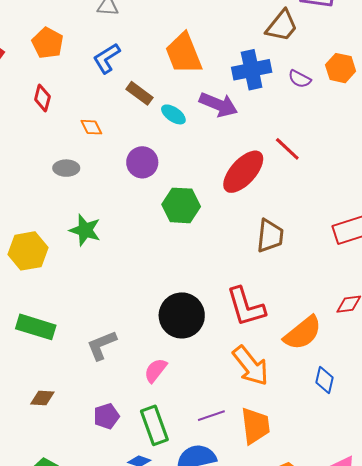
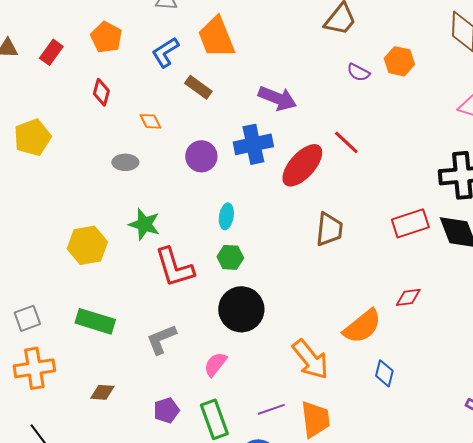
orange trapezoid: (184, 53) -> (216, 37), moved
blue cross: (252, 70) -> (253, 144), moved
cyan ellipse: (173, 114) -> (226, 216), moved, turned 65
green hexagon: (181, 205) -> (230, 257), moved, size x0.7
red L-shape: (246, 307) -> (174, 267), moved

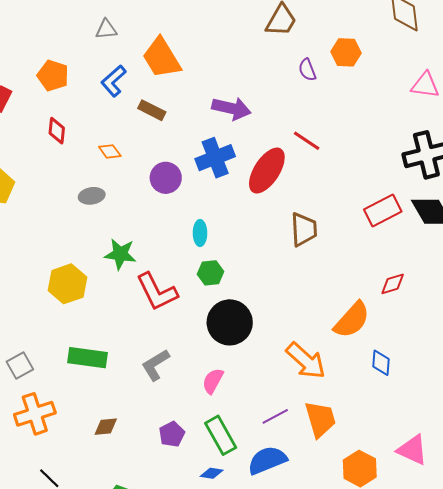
purple semicircle: (358, 72) -> (307, 70), turned 50

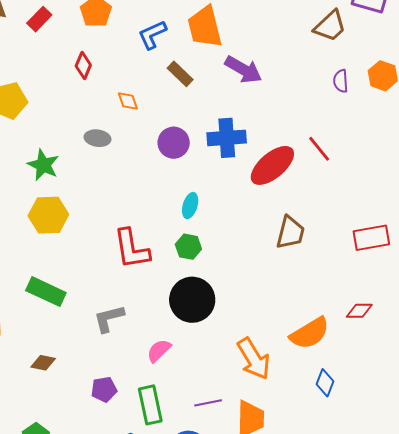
purple arrow: (231, 108) -> (243, 70), moved
green star: (120, 254) -> (43, 165), moved

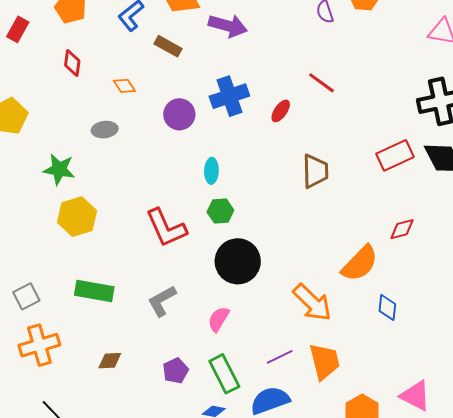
red ellipse: (272, 165) -> (281, 111), size x0.5

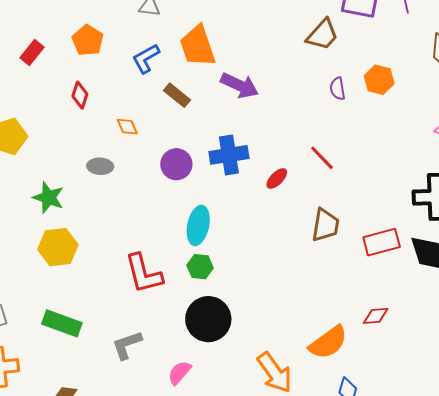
cyan ellipse: (211, 171) -> (198, 225), size x1.5
brown trapezoid: (315, 171) -> (325, 225), moved

